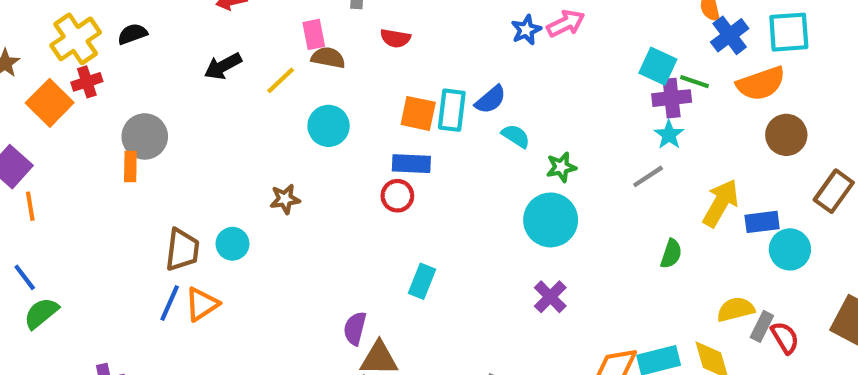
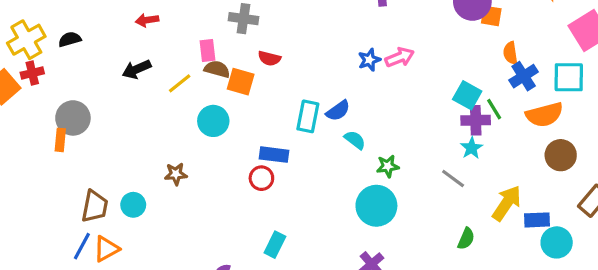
green line: (694, 82) -> (494, 109), turned 35
orange square: (418, 113) -> (241, 82), moved
gray line: (648, 176) -> (453, 179), turned 65

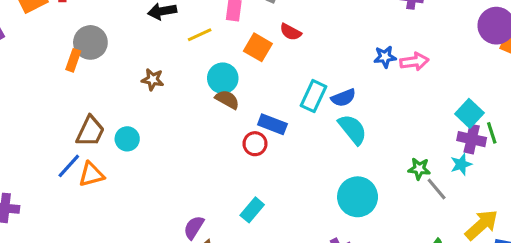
brown semicircle: (217, 69) -> (227, 100), moved
cyan semicircle: (355, 140) -> (353, 129), size x1.5
green star: (388, 166) -> (419, 169), moved
brown star: (176, 174) -> (153, 80), moved

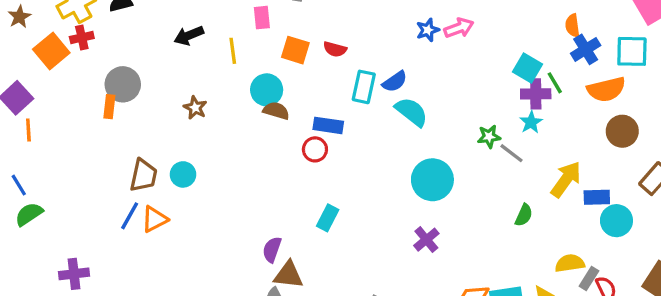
red semicircle: (291, 32) -> (335, 49), moved
yellow line: (200, 35) -> (233, 51), turned -60
brown star: (153, 80) -> (195, 108), turned 30

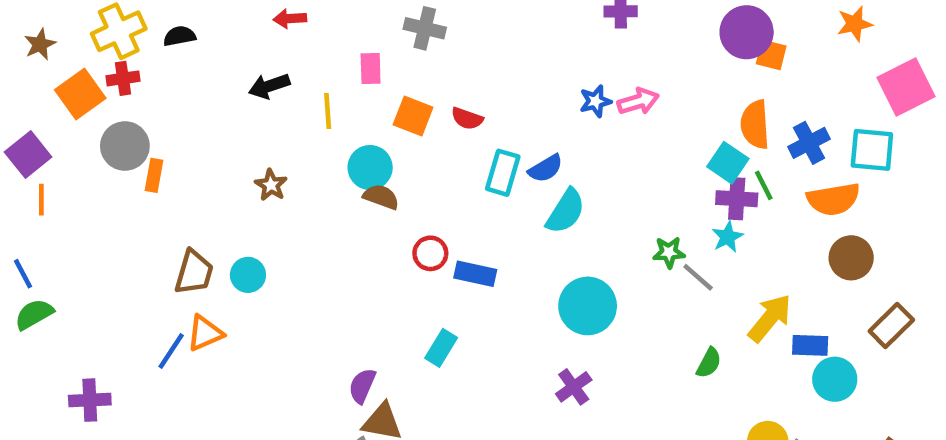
orange semicircle: (573, 26) -> (755, 125), moved, size x1.5
gray circle: (123, 84) -> (125, 146), moved
cyan semicircle: (412, 112) -> (566, 211), turned 80
blue rectangle: (328, 125) -> (475, 274), moved
blue line: (130, 216) -> (171, 351), moved

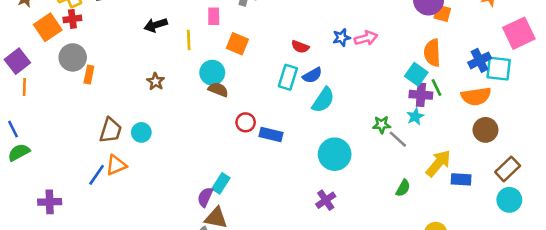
red semicircle: (467, 119) -> (300, 47), moved
blue cross: (809, 143) -> (480, 60), moved
cyan rectangle: (441, 348) -> (221, 183), moved
cyan circle: (835, 379) -> (509, 200), moved

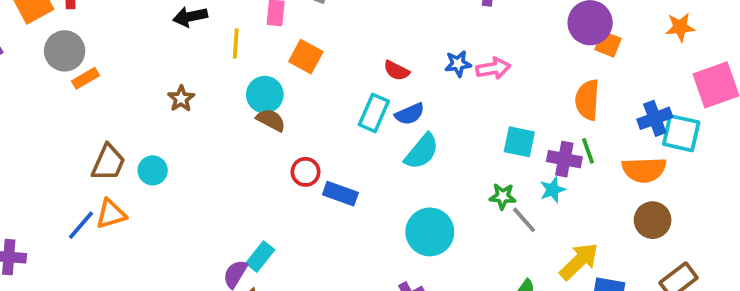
cyan square: (416, 74) -> (519, 142), moved, turned -30
orange rectangle: (89, 75) -> (86, 78), turned 42

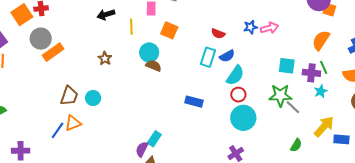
orange rectangle: (86, 78) -> (53, 52), size x1.5
orange semicircle: (587, 100) -> (321, 40), turned 35
red circle: (306, 172) -> (238, 95), moved
cyan star: (553, 190) -> (321, 91), moved
green star: (503, 196) -> (280, 95), size x1.6

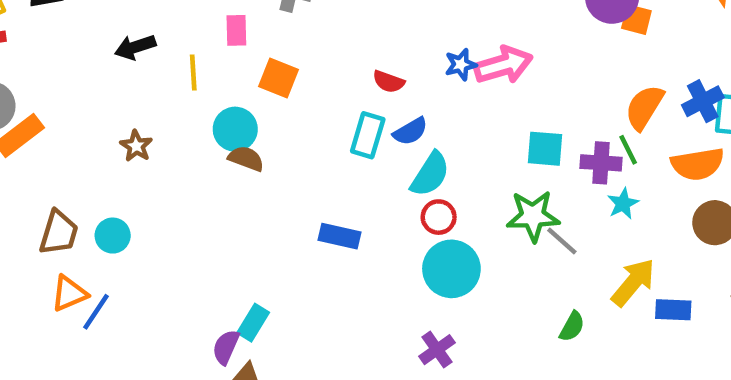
pink arrow: (269, 28) -> (503, 65), size x1.4
orange semicircle: (321, 40) -> (644, 107), moved
blue line: (58, 130) -> (96, 312), moved

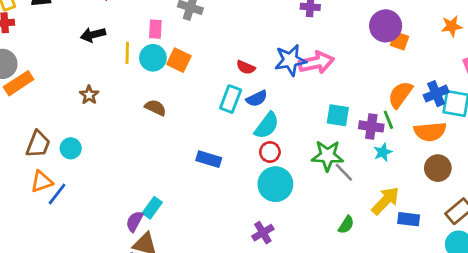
blue star: (461, 65) -> (290, 60), size x1.6
cyan circle: (235, 129) -> (153, 58), moved

